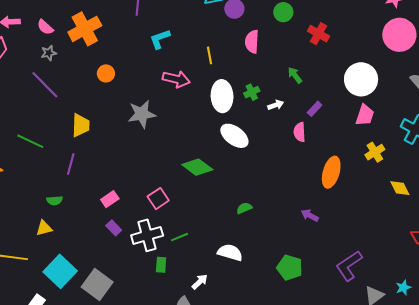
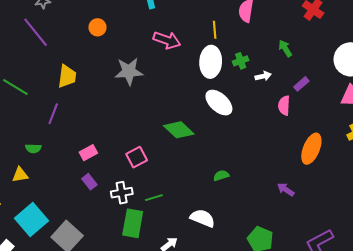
yellow line: (209, 55) -> (215, 30), moved
white cross: (147, 235) -> (122, 193), size x0.7
green rectangle: (161, 265) -> (133, 223), size x1.8

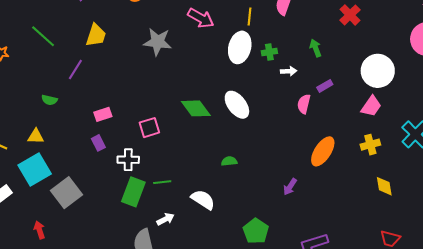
white ellipse: (219, 103) -> (237, 105), moved
yellow triangle: (20, 175) -> (36, 136), moved
purple arrow: (286, 189) -> (290, 187), turned -102
green line: (154, 198) -> (162, 182), moved

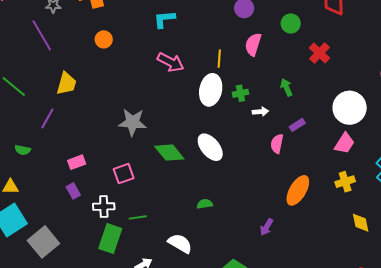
gray star: (158, 42) -> (133, 122), moved
green line: (162, 182) -> (138, 217), moved

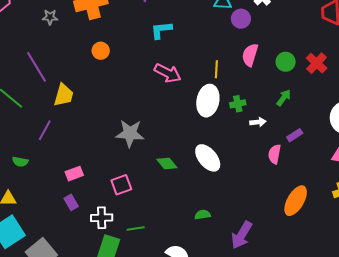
green circle: (291, 23) -> (286, 62), moved
purple line: (42, 35) -> (37, 67), moved
green arrow: (286, 87) -> (284, 98), turned 60
green diamond: (169, 153) -> (167, 164), size x0.7
purple arrow: (266, 227) -> (242, 235), moved, size x1.6

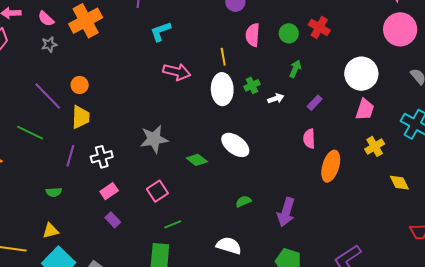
orange circle: (101, 51) -> (80, 85), moved
pink semicircle: (275, 154) -> (309, 139), moved
white cross: (102, 218) -> (102, 157), moved
green line: (136, 229) -> (173, 224), moved

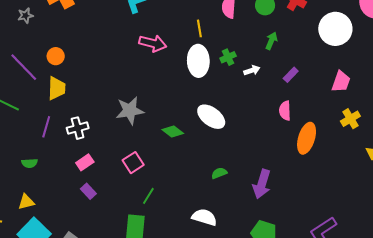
white circle: (361, 74) -> (335, 29), moved
green line: (173, 224) -> (148, 196), turned -36

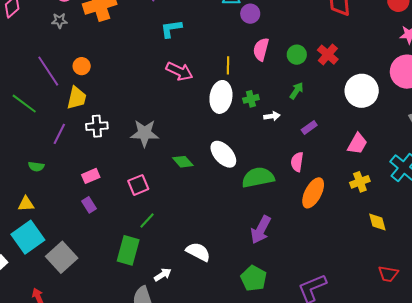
white cross: (78, 128) -> (97, 126), moved
green semicircle: (219, 173) -> (258, 177), moved, size x2.0

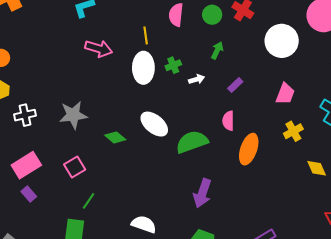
pink rectangle: (91, 176) -> (26, 165), size x1.6

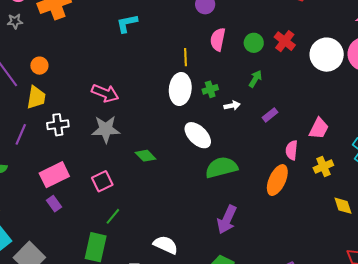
white circle: (282, 41) -> (327, 55), moved
pink arrow: (99, 49) -> (105, 93), moved
pink semicircle: (228, 121) -> (292, 150), moved
white ellipse: (154, 124) -> (198, 135), moved

